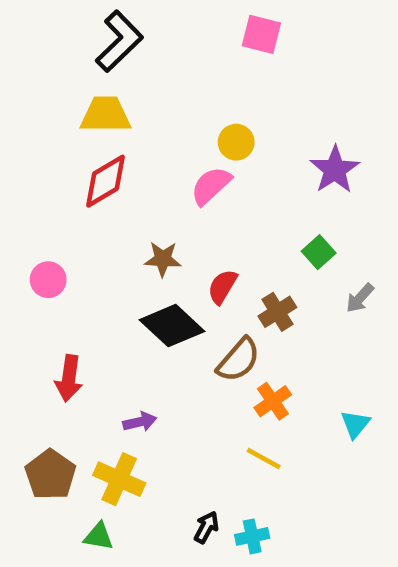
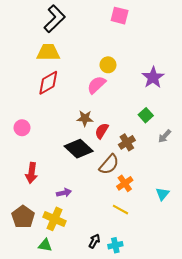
brown star: (163, 259) -> (85, 118), moved

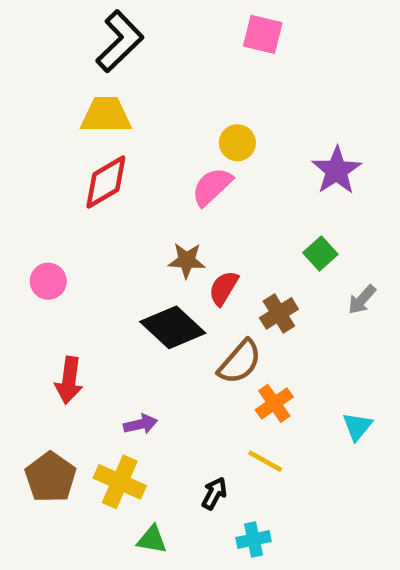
black arrow: (94, 241) -> (214, 493), moved
green triangle: (45, 245) -> (152, 539), moved

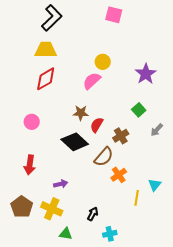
pink circle: (48, 281) -> (32, 122), moved
yellow line: (265, 461) -> (137, 198), moved, turned 70

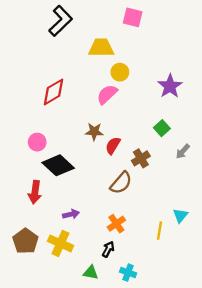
yellow trapezoid: (46, 50) -> (101, 48), moved
black diamond: (75, 142) -> (58, 165), moved
orange cross: (119, 175) -> (116, 224), moved
green triangle: (66, 234) -> (91, 273), moved
cyan cross: (110, 234) -> (128, 273), turned 32

